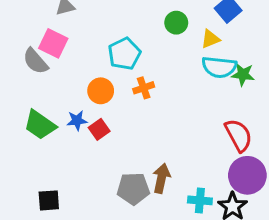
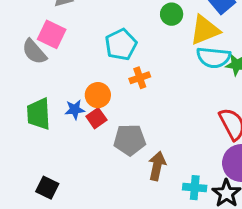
yellow triangle: (210, 39) -> (205, 30), size x1.6
orange circle: (101, 91) -> (98, 95), moved
green trapezoid: (40, 125) -> (39, 114), turned 52
gray pentagon: (133, 189) -> (130, 140), moved
black square: (49, 200) -> (47, 188), turned 30

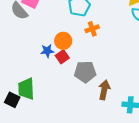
green trapezoid: (39, 114) -> (26, 89), moved
black square: (47, 188) -> (12, 100), moved

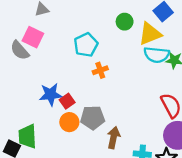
orange circle: (63, 41) -> (69, 122), moved
blue star: (47, 51) -> (51, 95), size x1.5

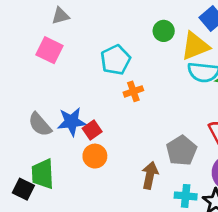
gray semicircle: (20, 50) -> (40, 124), moved
gray pentagon: (93, 118) -> (182, 151), moved, turned -30

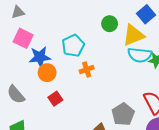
gray triangle: (61, 16) -> (18, 12), moved
blue star: (72, 122) -> (40, 57), moved
orange circle: (95, 156) -> (47, 73), moved

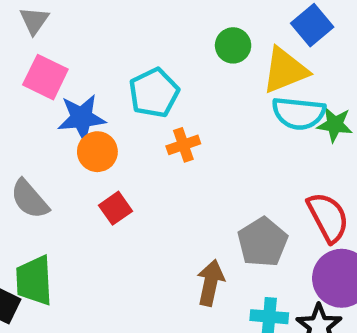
gray triangle: (18, 12) -> (34, 21), turned -40

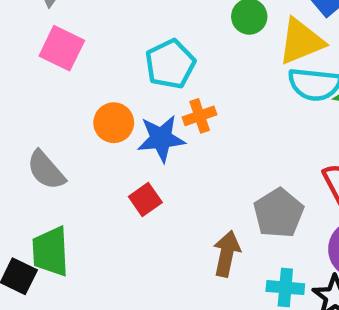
blue star: (82, 118) -> (161, 139), moved
red square: (115, 208) -> (145, 199), moved

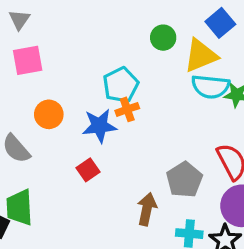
pink square: (62, 48) -> (28, 60), turned -36
cyan pentagon: (170, 64) -> (121, 85), moved
orange circle: (114, 123) -> (49, 114), moved

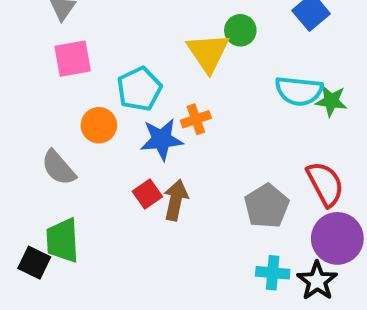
yellow triangle: (201, 56) -> (208, 53), moved, turned -42
cyan pentagon: (121, 85) -> (139, 89), moved
brown arrow: (147, 209) -> (176, 200), moved

